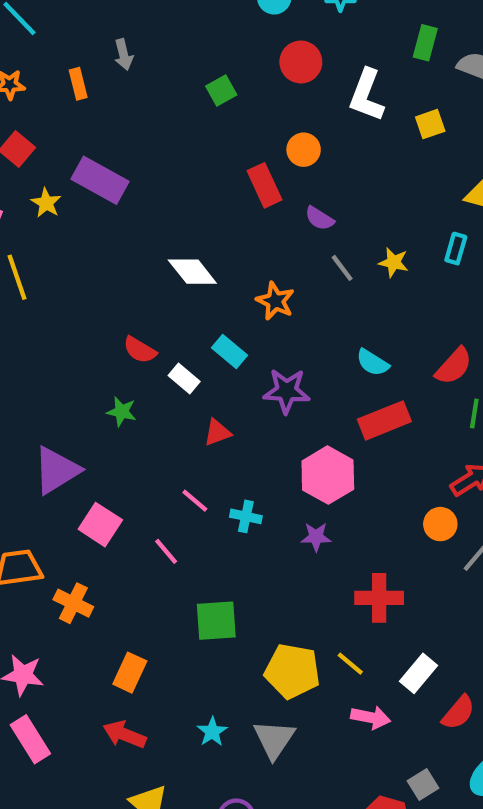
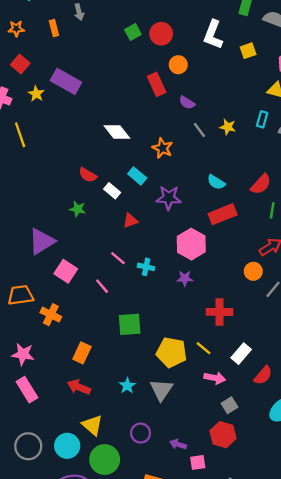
red circle: (301, 62) -> (161, 34), moved
gray square: (423, 785) -> (229, 405), moved

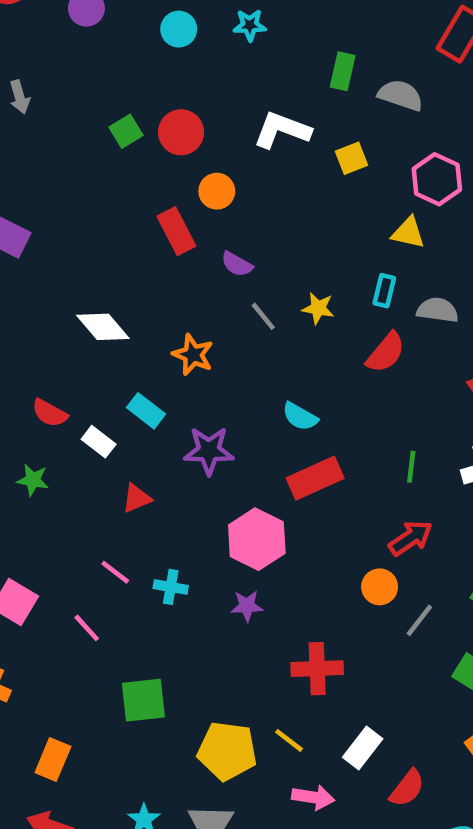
white L-shape: (213, 35) -> (282, 130), turned 92
red semicircle: (261, 184) -> (386, 353), moved

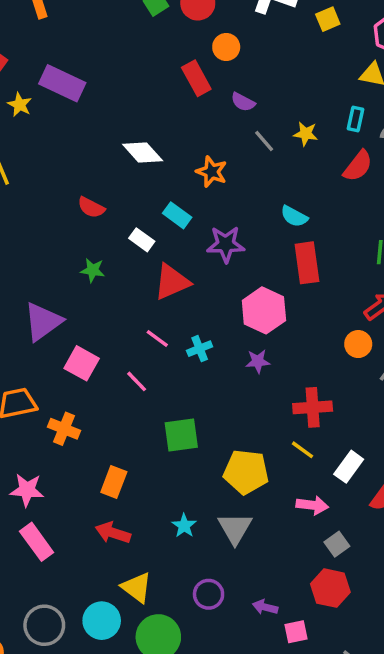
red semicircle: (50, 413) -> (91, 207), moved
red rectangle: (315, 478) -> (307, 263), turned -72
red triangle: (137, 498) -> (172, 282), size x1.6
cyan cross: (171, 587) -> (200, 349), turned -30
yellow line: (289, 740) -> (302, 450), moved

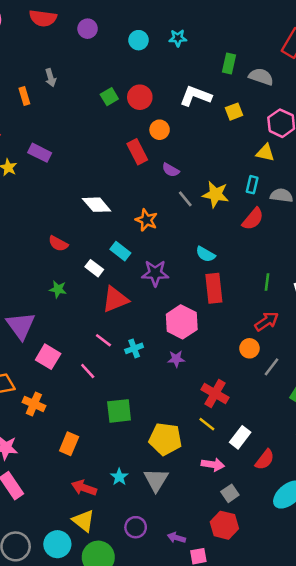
purple rectangle: (62, 83) -> (40, 153), size x0.7
yellow star: (306, 134) -> (216, 194), size x1.5
purple triangle: (43, 322) -> (21, 326), turned -32
red cross: (313, 407) -> (215, 393), turned 32
red arrow: (113, 533) -> (84, 488), moved

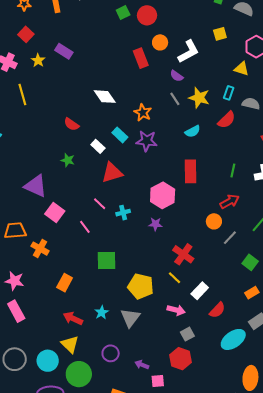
white L-shape: (196, 96) -> (189, 52), moved, turned 125
purple semicircle: (171, 170) -> (177, 76), moved
cyan semicircle: (206, 254) -> (193, 131), moved, turned -63
purple star: (155, 273) -> (147, 141), moved
purple triangle: (21, 326) -> (36, 186), turned -35

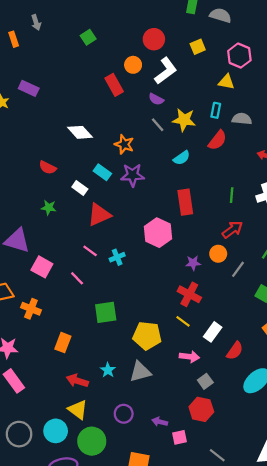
red circle: (147, 15) -> (154, 39), moved
purple star: (155, 224) -> (193, 263), moved
gray triangle: (130, 318) -> (140, 372), turned 45

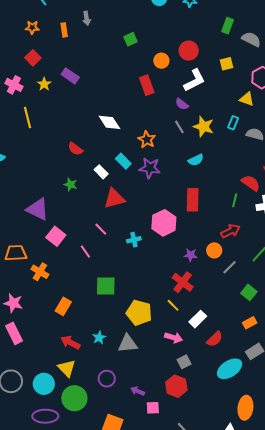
orange circle: (133, 65) -> (161, 61), moved
red semicircle: (217, 140) -> (251, 183), moved, turned -102
cyan cross: (117, 257) -> (134, 240), moved

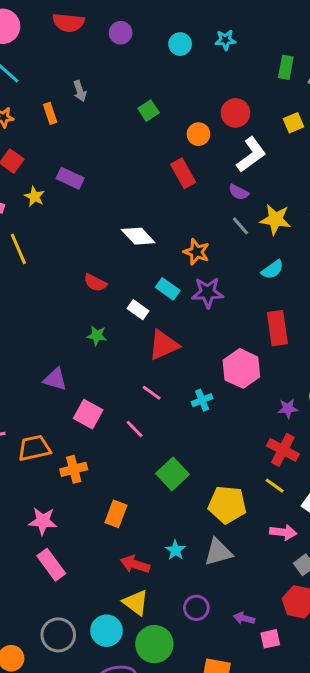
purple triangle: (38, 209) -> (55, 379), size x0.7
orange cross: (40, 272) -> (74, 469), turned -36
green square: (106, 286) -> (172, 474), turned -35

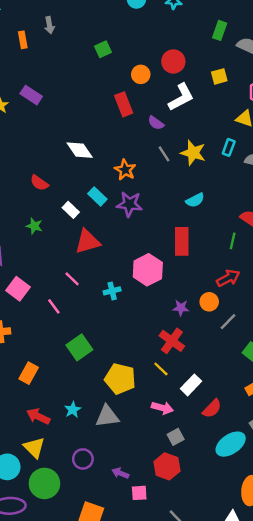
purple semicircle: (239, 192) -> (156, 123), moved
cyan semicircle: (272, 270) -> (195, 200), moved

